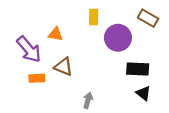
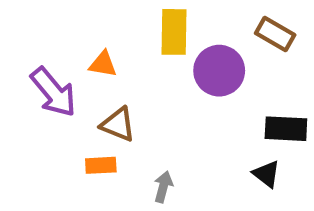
yellow rectangle: (94, 17) -> (174, 32), size x1.5
black rectangle: (138, 69) -> (286, 129), moved
orange rectangle: (37, 78) -> (101, 165), moved

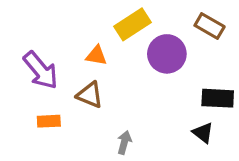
yellow rectangle: (174, 32) -> (132, 24), turned 56
orange triangle: (103, 64) -> (96, 56), moved
orange rectangle: (101, 165) -> (49, 121), moved

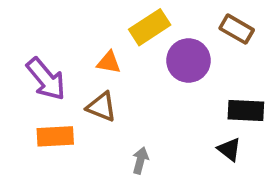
orange rectangle: (49, 121) -> (55, 136), size x1.4

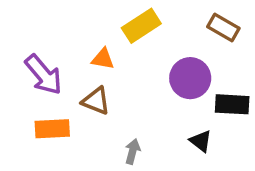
purple circle: (188, 60) -> (190, 78), moved
black triangle: (229, 149) -> (201, 141), moved

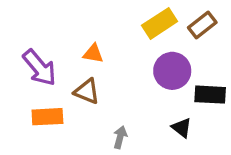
yellow rectangle: (141, 26) -> (160, 23), moved
brown rectangle: (223, 28) -> (202, 25), turned -68

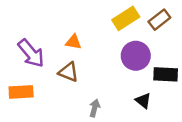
orange rectangle: (47, 117) -> (21, 92), moved

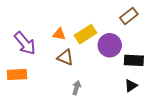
yellow rectangle: (126, 18) -> (86, 34), moved
brown triangle: (68, 72) -> (65, 57), moved
black triangle: (143, 101) -> (131, 86), moved, turned 48

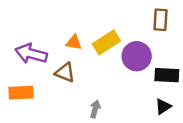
brown rectangle: (129, 16) -> (160, 20), turned -48
purple arrow: (25, 43) -> (31, 54), turned 145
brown triangle: (65, 57) -> (65, 73), moved

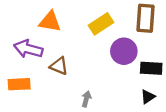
brown rectangle: (160, 20) -> (145, 18), size x1.4
orange triangle: (74, 42) -> (50, 22), moved, size x1.5
yellow rectangle: (106, 42) -> (101, 24), moved

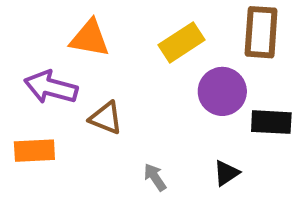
black triangle: (148, 97) -> (226, 173), moved
gray arrow: (86, 99) -> (155, 177), turned -49

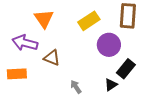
orange triangle: (90, 38) -> (44, 19), turned 45
black rectangle: (271, 122) -> (126, 69), moved, turned -54

